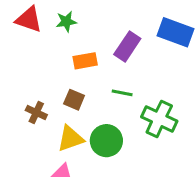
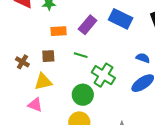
brown square: (74, 100) -> (48, 56), turned -32
green circle: (106, 141) -> (83, 95), moved

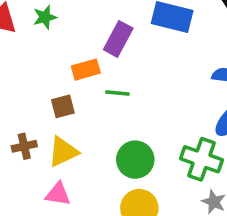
orange rectangle: (59, 31) -> (86, 70), moved
brown cross: (22, 62) -> (24, 146), moved, turned -32
green cross: (103, 75) -> (202, 159), moved

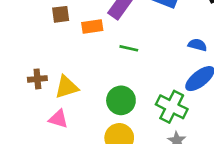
green line: (117, 93) -> (129, 48), moved
brown square: (63, 106) -> (61, 14), moved

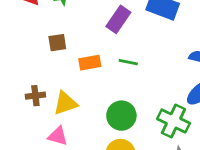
brown square: (61, 14) -> (57, 43), moved
orange rectangle: (92, 27) -> (90, 63), moved

